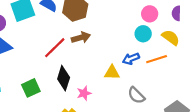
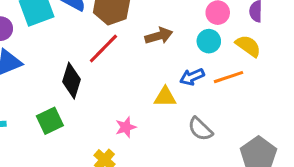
brown arrow: (81, 38) -> (159, 36), moved
red line: (55, 48) -> (103, 49), moved
black diamond: (64, 78) -> (72, 81), moved

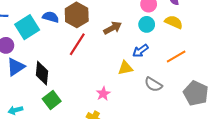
orange line: (228, 77) -> (176, 56), moved
black diamond: (72, 81) -> (42, 73), moved

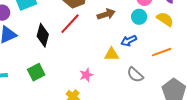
black diamond: (42, 73) -> (43, 35), moved

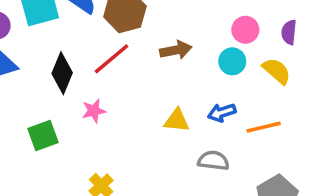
blue arrow: (129, 41) -> (222, 113), moved
pink star: (86, 75) -> (94, 111), moved
gray semicircle: (135, 75) -> (213, 161), turned 138

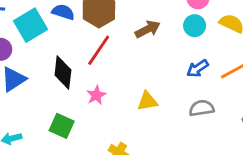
yellow triangle: (177, 120) -> (147, 101), moved
green square: (43, 135) -> (62, 126), turned -30

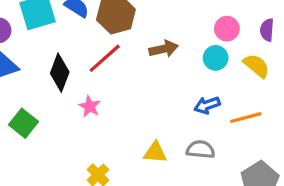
pink star: (96, 95) -> (90, 106), turned -30
yellow triangle: (147, 101) -> (155, 152), moved
green square: (62, 126) -> (23, 123), moved

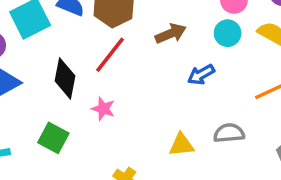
blue arrow: (207, 105) -> (201, 75), moved
green square: (23, 123) -> (53, 138), moved

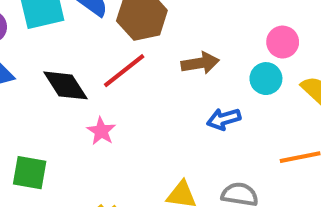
black diamond: (65, 78) -> (66, 85), turned -57
green square: (53, 138) -> (30, 173), moved, turned -32

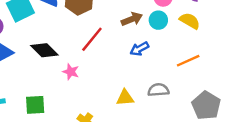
brown arrow: (200, 63) -> (132, 19), moved
red line: (124, 71) -> (92, 39), moved

